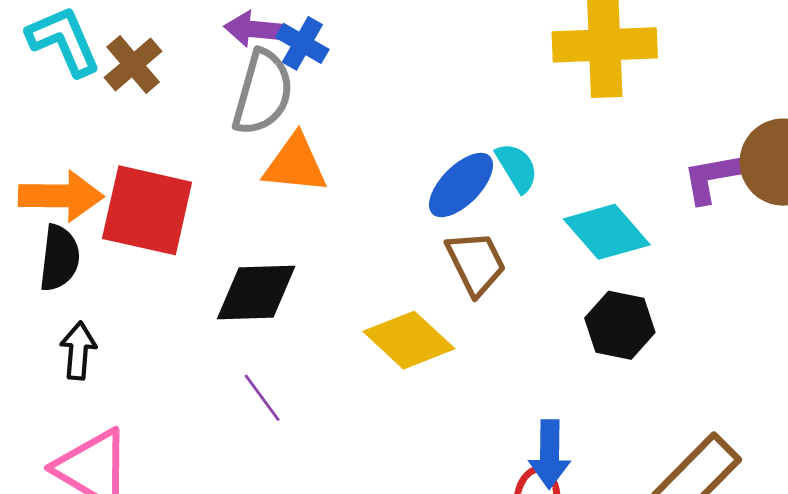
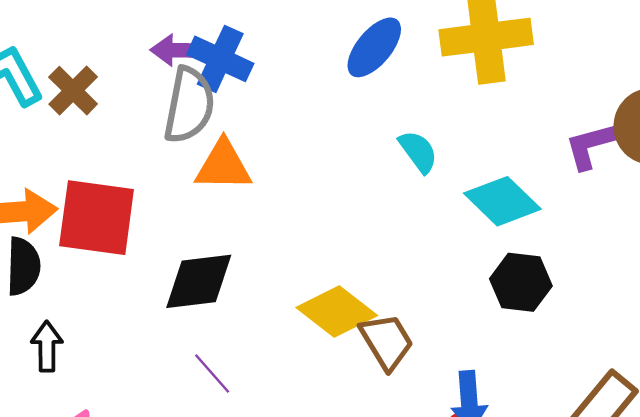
blue cross: (302, 43) -> (220, 59), size x1.4
blue ellipse: (461, 185) -> (374, 47), moved
brown trapezoid: (476, 263) -> (387, 342), moved

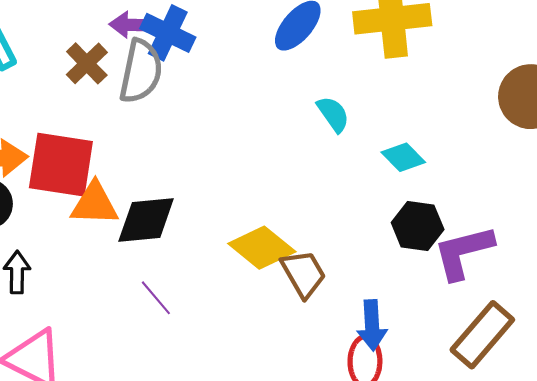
brown cross: (73, 91) -> (87, 63), moved
purple L-shape: (591, 146) -> (463, 252), moved, size x1.4
orange triangle: (223, 166) -> (95, 204), moved
cyan diamond: (502, 201) -> (403, 157), size x0.7

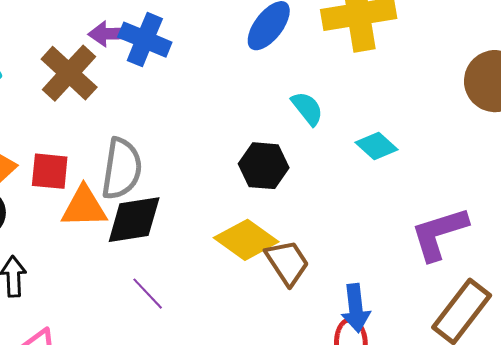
brown cross: (87, 63) -> (69, 73), size x1.4
gray semicircle: (141, 71) -> (122, 169), moved
red square: (61, 165) -> (50, 171), size x0.6
black hexagon: (418, 226) -> (264, 166), moved

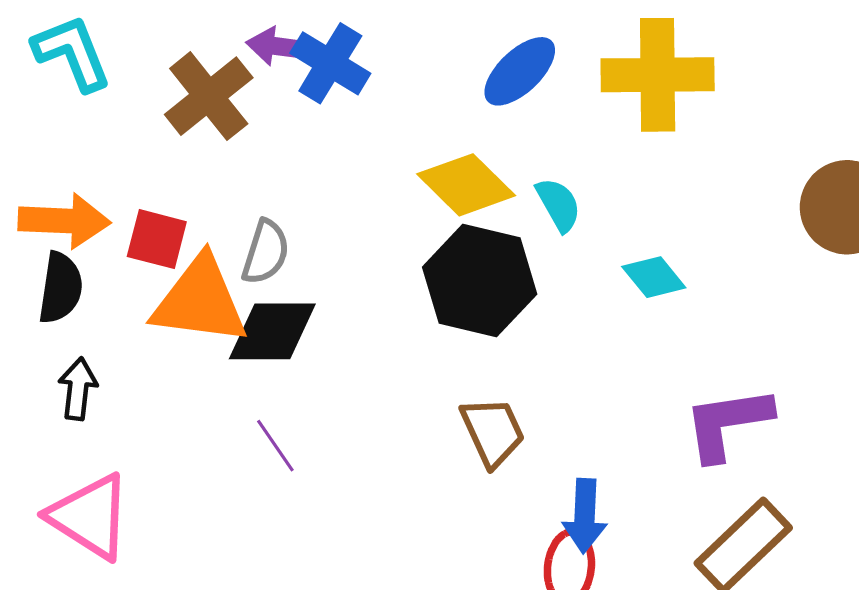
black hexagon: (264, 166) -> (480, 281), size x1.5
gray semicircle: (122, 169) -> (266, 252), size x0.7
orange triangle: (84, 207) -> (200, 301), size x1.4
yellow diamond: (246, 240) -> (466, 185), moved

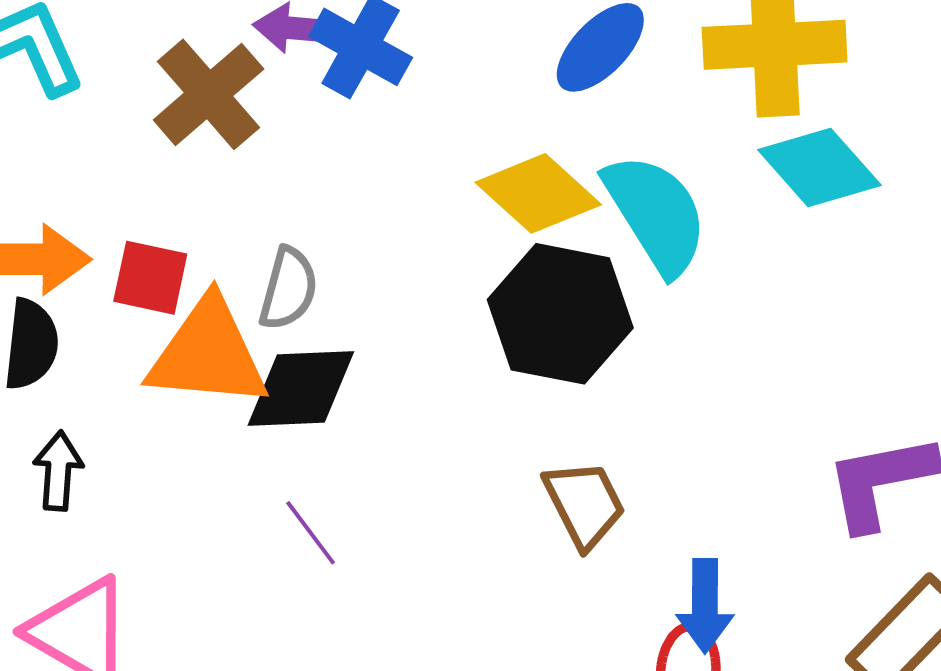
cyan semicircle: (558, 205) -> (656, 214), size x1.8
cyan diamond: (654, 277) -> (819, 167), moved, size x1.5

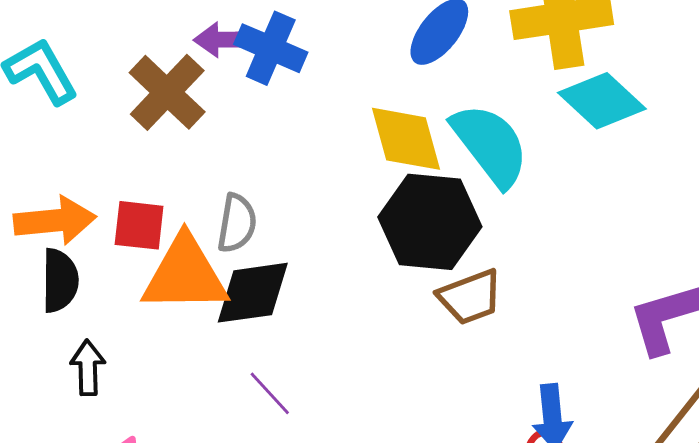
yellow diamond: (538, 193) -> (406, 139), turned 38
brown trapezoid: (584, 504) -> (470, 297), moved, turned 102

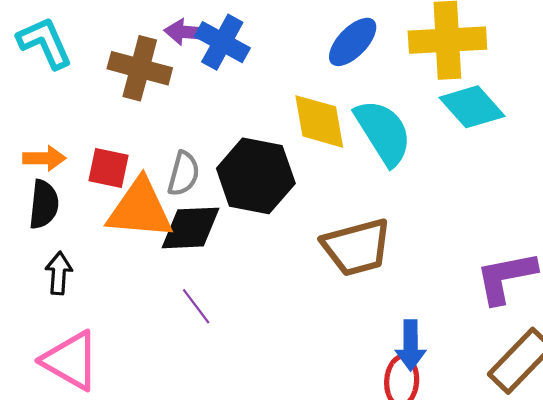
brown cross: (167, 92) -> (140, 68), turned -34
orange arrow: (55, 221) -> (44, 158), size x0.7
black hexagon: (430, 222) -> (256, 176), moved
brown trapezoid: (470, 297) -> (357, 247), size x1.4

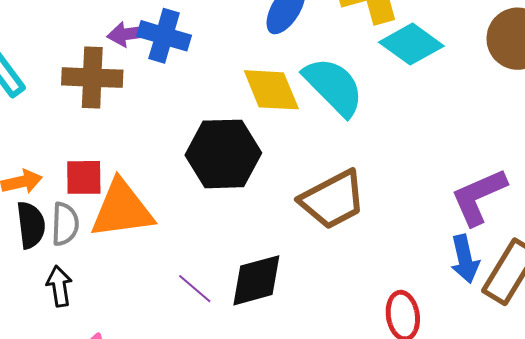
gray semicircle: (184, 174) -> (65, 224), moved
black diamond: (191, 228) -> (256, 280), moved
blue arrow: (411, 345) -> (465, 259), moved

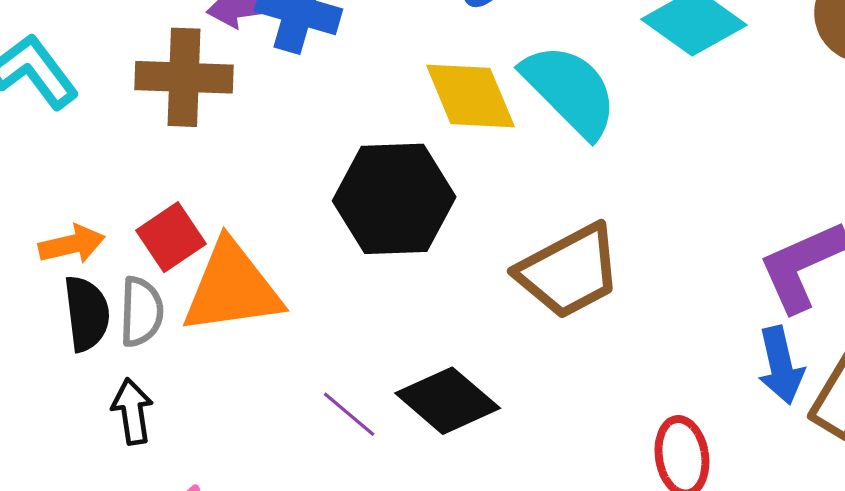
red square: (84, 177) -> (171, 237), turned -33
black diamond: (256, 280) -> (448, 401), turned 56

